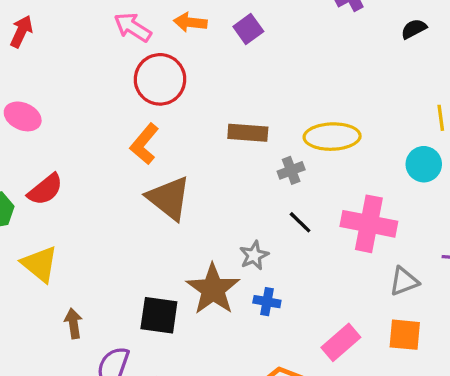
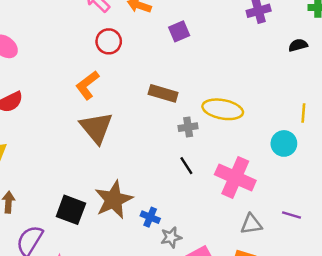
purple square: (248, 29) -> (179, 31), moved
red circle: (160, 79) -> (109, 41), size x0.7
gray star: (254, 255) -> (171, 237), moved

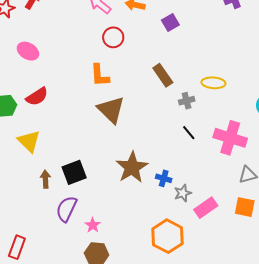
orange L-shape: (87, 85) -> (100, 75), turned -50
brown rectangle: (163, 93) -> (163, 75), turned 45
yellow ellipse: (223, 109) -> (213, 83), size x0.7
black square: (71, 210) -> (74, 172), moved, turned -35

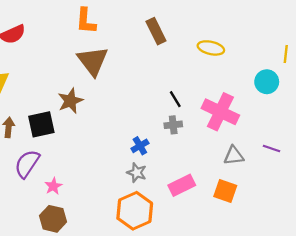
gray cross: (187, 101) -> (173, 125), moved
brown star: (132, 167) -> (70, 101), moved, size x0.7
blue cross: (164, 178) -> (140, 146), turned 35
gray star: (183, 193) -> (137, 173), moved, turned 30

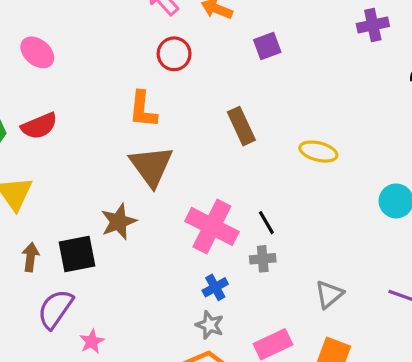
pink cross: (220, 112) -> (212, 226), moved
gray triangle: (234, 156) -> (329, 294), moved, turned -35

